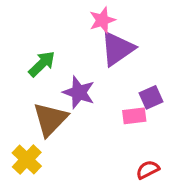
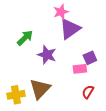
brown triangle: (50, 119) -> (40, 89), moved
yellow cross: (27, 160) -> (16, 95), turned 36
red semicircle: (148, 170) -> (88, 92), moved, turned -32

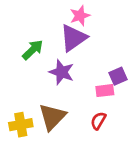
purple triangle: (70, 29) -> (73, 38), moved
red semicircle: (88, 92) -> (98, 121), moved

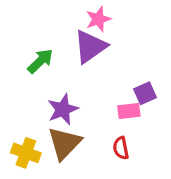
purple star: (62, 72) -> (63, 109), moved, turned 30
red semicircle: (98, 121) -> (121, 148), turned -42
yellow cross: (21, 125) -> (26, 153), turned 30

